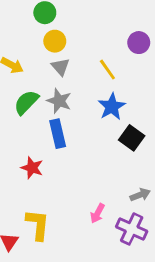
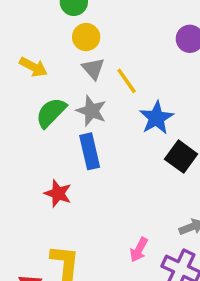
yellow line: (107, 70) -> (127, 81), moved

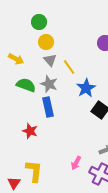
green semicircle: (51, 113) -> (26, 85), turned 66

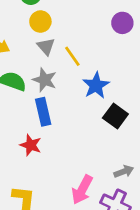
red star: (30, 131) -> (31, 145), moved
pink arrow: (76, 163) -> (82, 190), size x1.5

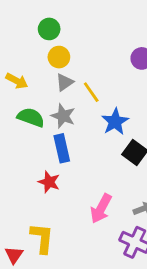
gray triangle: (46, 47) -> (65, 82), turned 36
pink arrow: (82, 190) -> (101, 209), moved

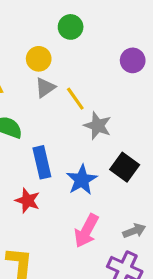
green circle: (49, 29) -> (71, 27), moved
gray star: (63, 116) -> (98, 126), moved
blue star: (115, 122) -> (82, 180), moved

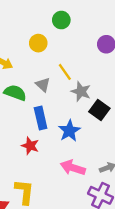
gray triangle: (45, 87) -> (43, 85), moved, turned -42
black square: (125, 167) -> (99, 110), moved
pink arrow: (86, 231) -> (73, 168), turned 80

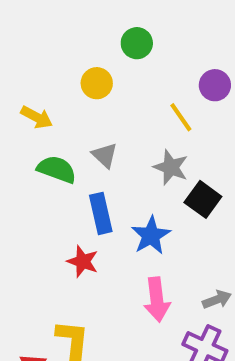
yellow line: (65, 72) -> (181, 117), moved
pink arrow: (73, 168) -> (157, 300), turned -115

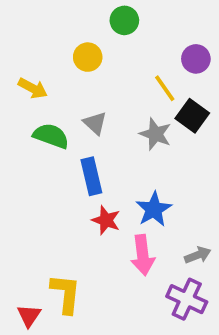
black square: (203, 199) -> (192, 116), moved
blue star: (151, 235) -> (154, 209), moved
red star: (83, 261) -> (106, 220), moved

